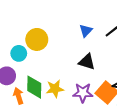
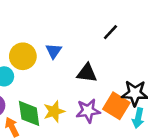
blue triangle: (86, 31) -> (54, 51), moved

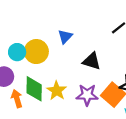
yellow circle: (23, 56) -> (36, 52), moved
yellow star: (54, 111) -> (57, 91), turned -30

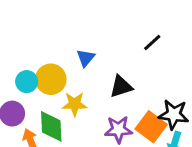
black triangle: (92, 61) -> (121, 87), turned -30
yellow star: (57, 91) -> (75, 104), moved, turned -30

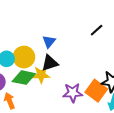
black triangle: (121, 87) -> (50, 63), moved
green diamond: (51, 126) -> (24, 78), moved, turned -75

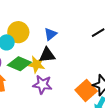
yellow circle: (24, 57) -> (18, 32), moved
purple star: (73, 93) -> (42, 85), moved

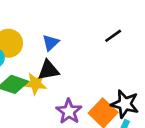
purple star: (42, 85) -> (69, 111), moved, turned 30

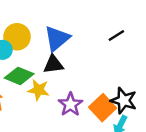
blue triangle: (51, 43) -> (57, 39), size x1.6
yellow star: (36, 84) -> (39, 90), moved

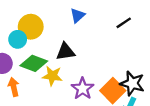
blue triangle: (57, 39) -> (78, 15), moved, size x0.6

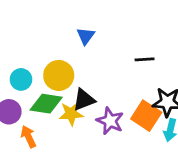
black line: (124, 23) -> (145, 59), moved, turned 42
yellow circle: (31, 27) -> (59, 75), moved
black triangle: (65, 52) -> (84, 100), moved

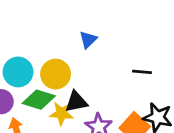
cyan circle: (21, 79) -> (18, 72), size x1.4

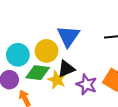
blue triangle: (88, 40) -> (68, 36), moved, size x1.6
yellow star: (62, 113) -> (57, 80), turned 30

